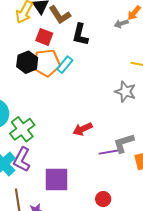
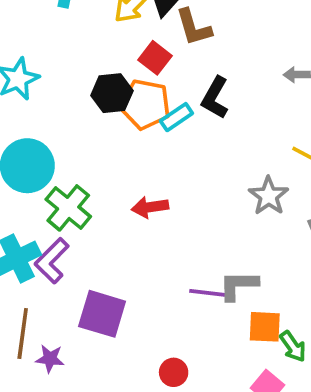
black L-shape: (80, 35) -> (215, 98), moved
green cross: (22, 129) -> (68, 208), turned -30
red arrow: (83, 129) -> (150, 207), moved

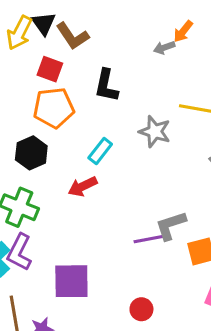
black hexagon: (112, 93) -> (31, 153), moved
cyan rectangle: (176, 117) -> (100, 151), moved
gray star: (269, 196) -> (155, 132), moved

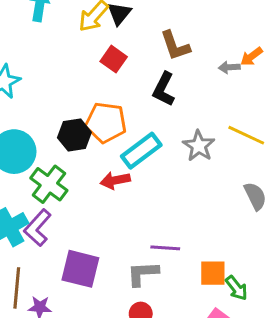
brown L-shape: (72, 36) -> (175, 46), moved
orange pentagon: (54, 108) -> (106, 122), moved
cyan rectangle: (100, 151) -> (141, 151), size x1.5
gray L-shape: (171, 226) -> (143, 273), moved

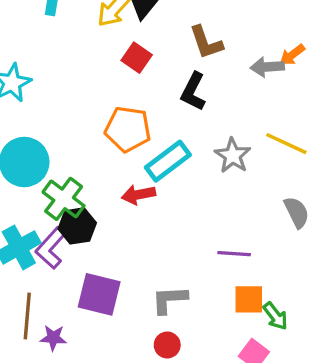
gray arrow: (229, 67) -> (267, 67), size x1.4
black hexagon: (74, 135) -> (77, 226), moved
purple line: (165, 248) -> (234, 254), moved

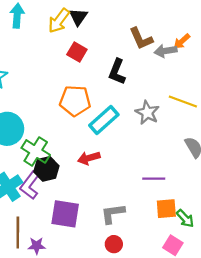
brown L-shape: (206, 43) -> (141, 39), moved
red arrow: (138, 195) -> (89, 158), moved

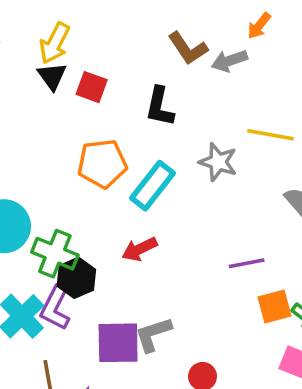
black triangle: (78, 17) -> (52, 76), moved
orange arrow: (182, 41) -> (259, 26), moved
gray L-shape: (113, 213) -> (153, 334), moved

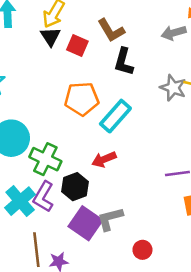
brown L-shape: (188, 48) -> (111, 30), moved
gray star: (218, 162) -> (173, 88), moved
black hexagon: (76, 278) -> (75, 187), moved
purple square: (118, 343) -> (85, 223), turned 32

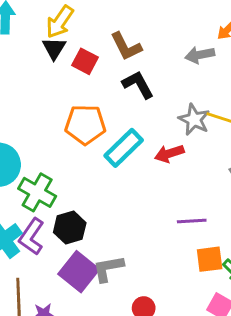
black L-shape: (124, 62) -> (138, 85), turned 132
red arrow: (104, 159) -> (169, 154), moved

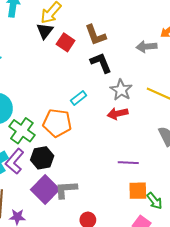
gray star: (194, 120) -> (121, 90), moved
orange pentagon: (85, 125) -> (57, 123), moved
cyan rectangle: (124, 148) -> (79, 98), moved, size x0.6

